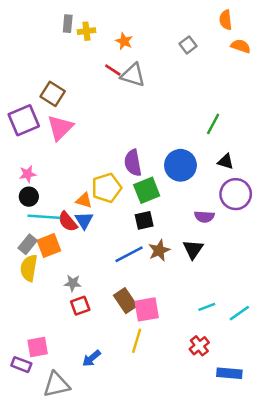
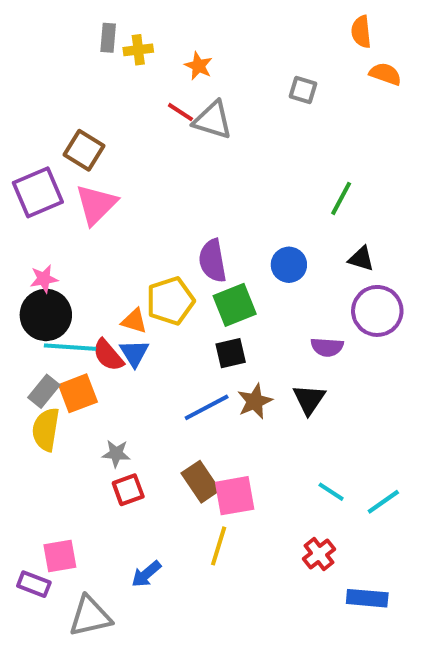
gray square: (188, 45) -> (303, 90), moved, turned -36
blue circle: (180, 165) -> (289, 265), size x0.7
black circle: (29, 197) -> (46, 315), size x1.6
cyan line: (207, 307) -> (331, 492), turned 54

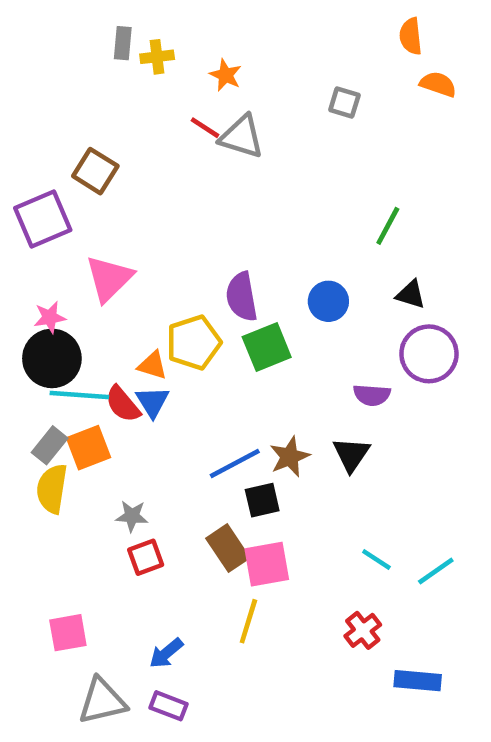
pink triangle: (96, 204) -> (109, 278), moved
black square: (231, 353) -> (262, 500), moved
purple rectangle: (34, 584) -> (168, 706), moved

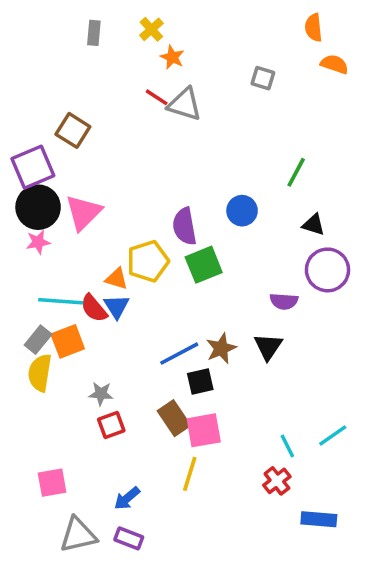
yellow cross: (157, 57) -> (151, 29), moved, turned -35
blue circle: (328, 301) -> (242, 211), moved
black circle: (52, 358) -> (38, 207), moved
cyan line: (376, 560) -> (287, 446), moved, turned 30

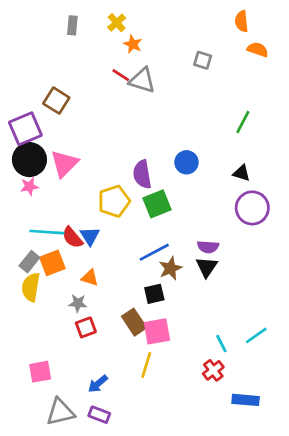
green line: (296, 172) -> (243, 122), moved
orange triangle: (117, 279) -> (90, 278), moved
purple semicircle: (284, 301) -> (208, 247), moved
blue line: (179, 354) -> (154, 252), moved

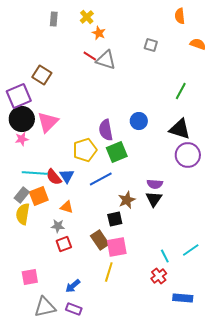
orange semicircle: (258, 50) -> (198, 44), moved
black triangle: (242, 173) -> (180, 129), size x1.6
blue line: (154, 252) -> (101, 179), moved

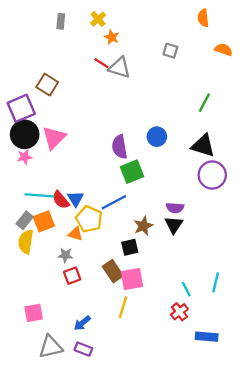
yellow pentagon: (85, 150) -> (89, 219), moved, turned -30
cyan line: (191, 250) -> (216, 282), turned -42

